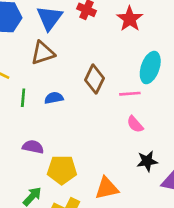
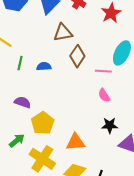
brown triangle: (43, 53) -> (63, 33), moved
yellow pentagon: (62, 170) -> (43, 123), turned 30

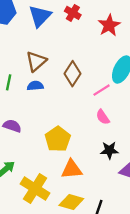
brown triangle: (63, 33) -> (36, 61), moved, turned -30
pink line: (103, 71) -> (102, 90), turned -35
yellow pentagon: (43, 123) -> (58, 139), moved

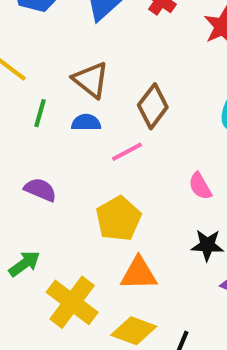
brown triangle: (36, 61) -> (91, 80), turned -45
pink line: (102, 90) -> (127, 152), moved

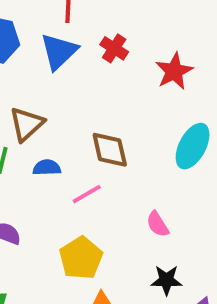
brown triangle: (91, 80) -> (27, 124), moved, turned 42
brown diamond: (153, 106) -> (110, 150), turned -48

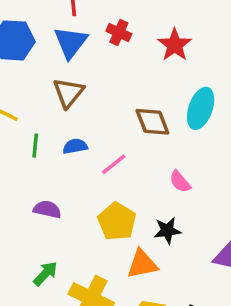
brown triangle: (27, 124) -> (68, 93), moved
brown diamond: (110, 150) -> (152, 122), moved
black star: (166, 280) -> (167, 231), moved

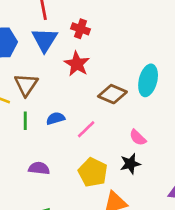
red star: (175, 45) -> (77, 64), moved
brown triangle: (68, 93) -> (26, 85), moved
brown diamond: (152, 122) -> (112, 94), turned -40
black star: (167, 231) -> (130, 164), moved

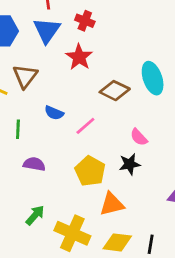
cyan ellipse: (148, 80) -> (153, 78), turned -36
blue semicircle: (56, 118) -> (54, 113), turned -144
green line: (25, 121) -> (18, 129), moved

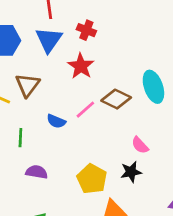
pink line: (85, 126) -> (85, 110), moved

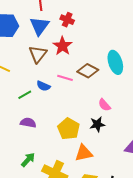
brown triangle: (27, 85) -> (38, 54), moved
pink line: (85, 110) -> (65, 78), turned 56
green line: (20, 138) -> (25, 95), moved, turned 56

